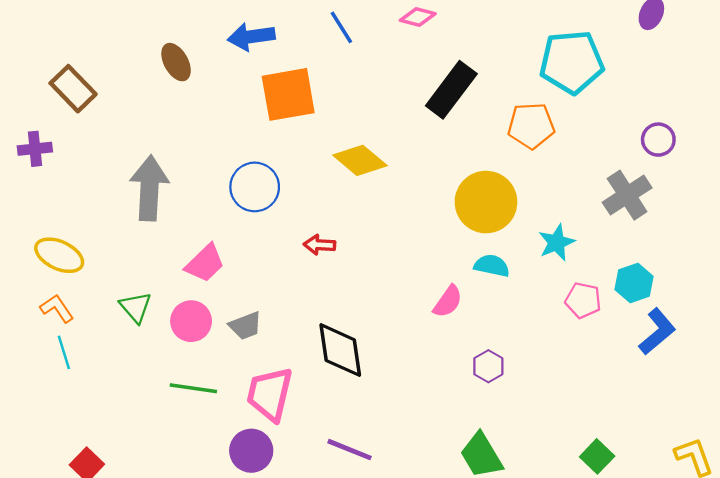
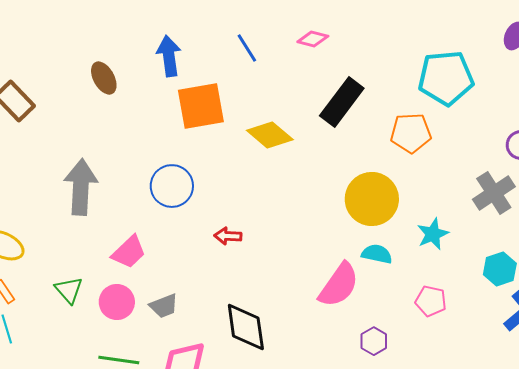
blue arrow: (251, 37) -> (169, 56), turned 90
yellow diamond: (360, 160) -> (270, 135), moved
pink pentagon: (583, 300) -> (431, 301), moved
pink semicircle: (448, 301) -> (339, 285), size x1.6

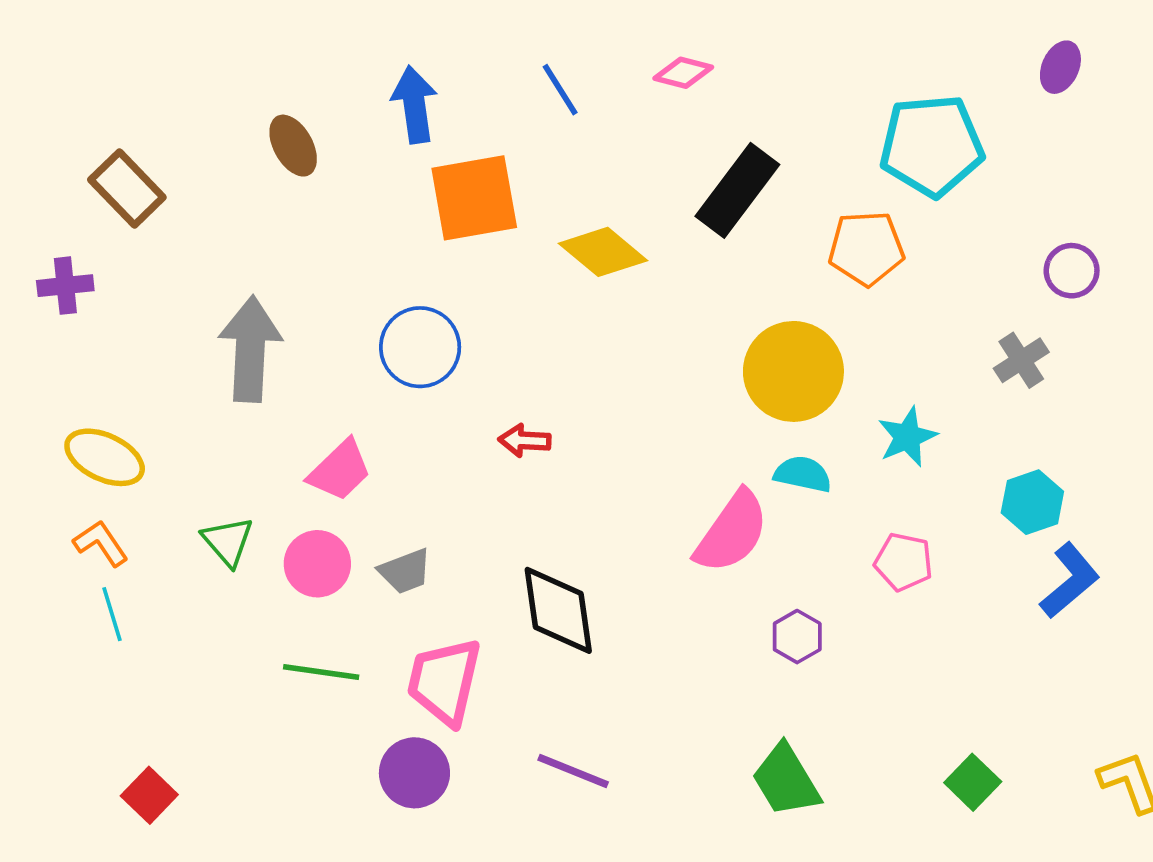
gray cross: (494, 193) -> (1021, 360), size x0.7

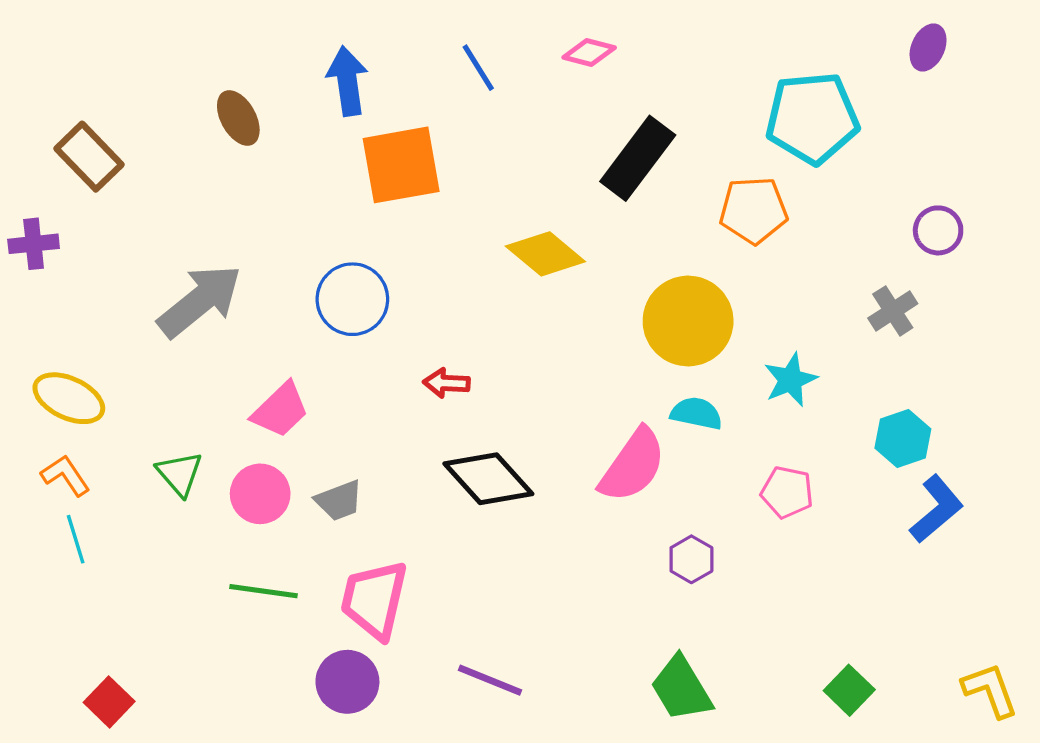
yellow diamond: (603, 252) -> (545, 254), moved
gray arrow: (250, 349) -> (200, 301), turned 48
black diamond: (558, 610) -> (488, 479), moved, turned -34

